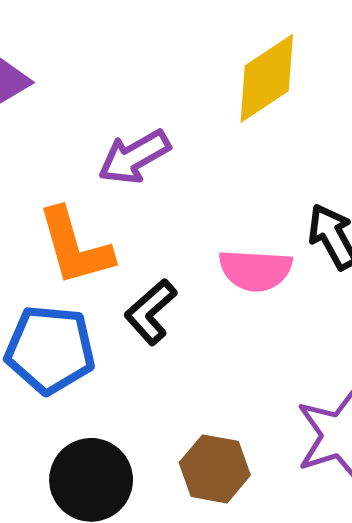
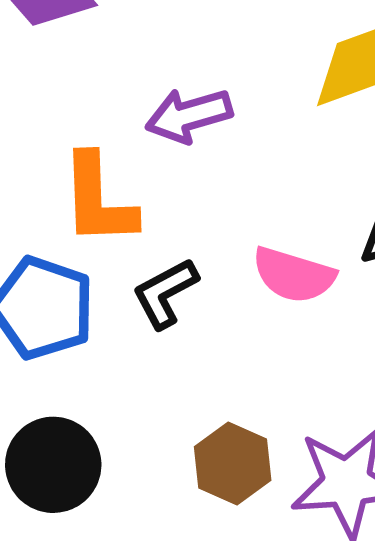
brown hexagon: (215, 469) -> (233, 464), moved

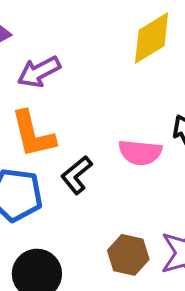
purple arrow: (189, 115) -> (39, 72), moved

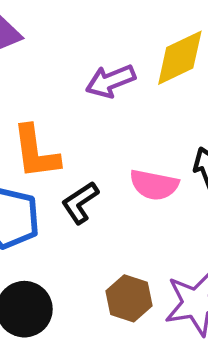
purple arrow: (39, 72) -> (111, 81), moved

